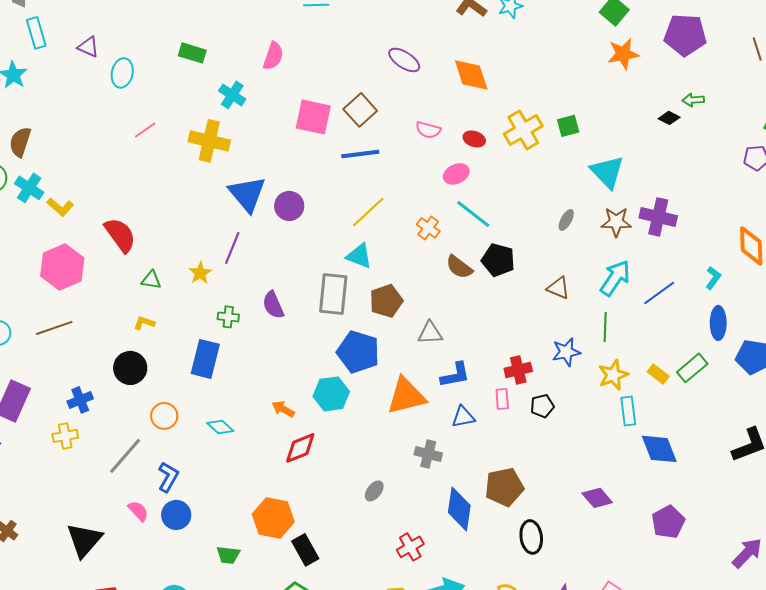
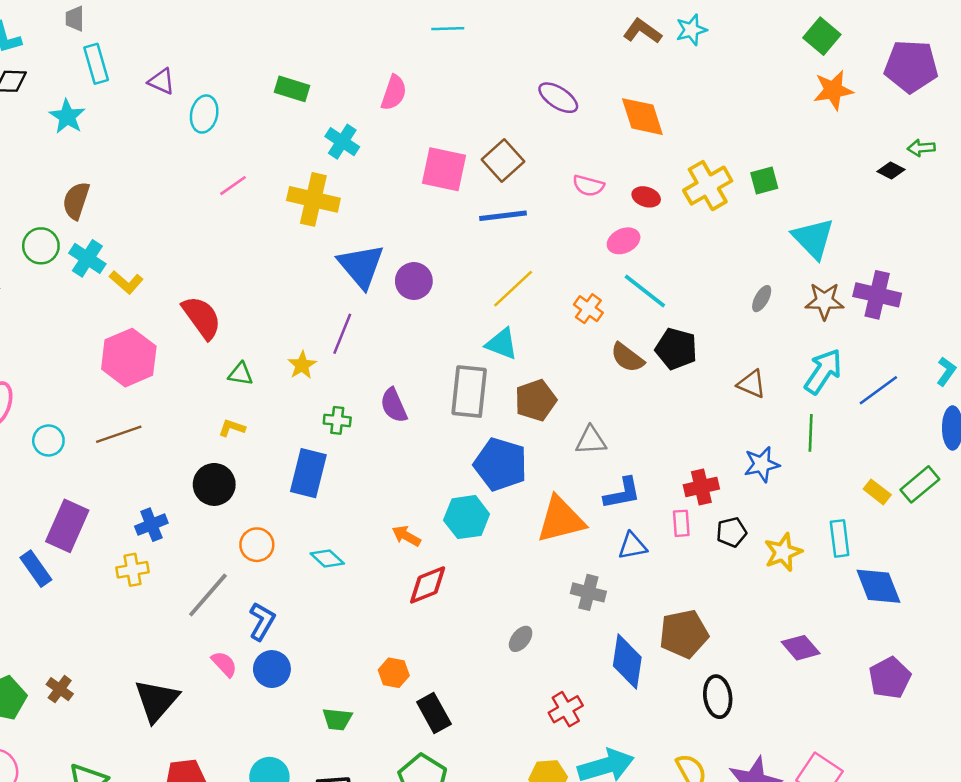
yellow star: (613, 375) -> (783, 552), moved
orange hexagon: (273, 518) -> (394, 673), size x0.6

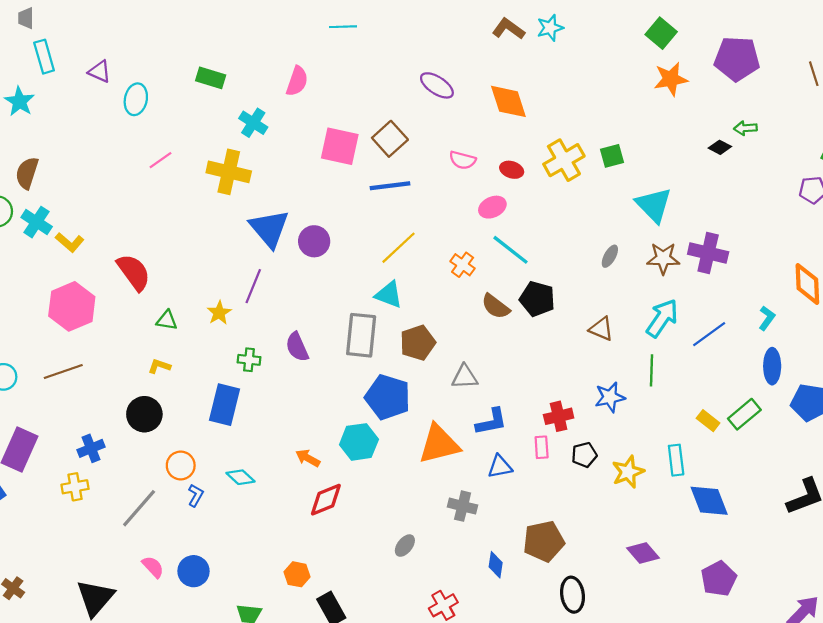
blue L-shape: (262, 621) -> (196, 495), moved, size x0.7
blue diamond: (627, 661) -> (496, 565), size x0.6

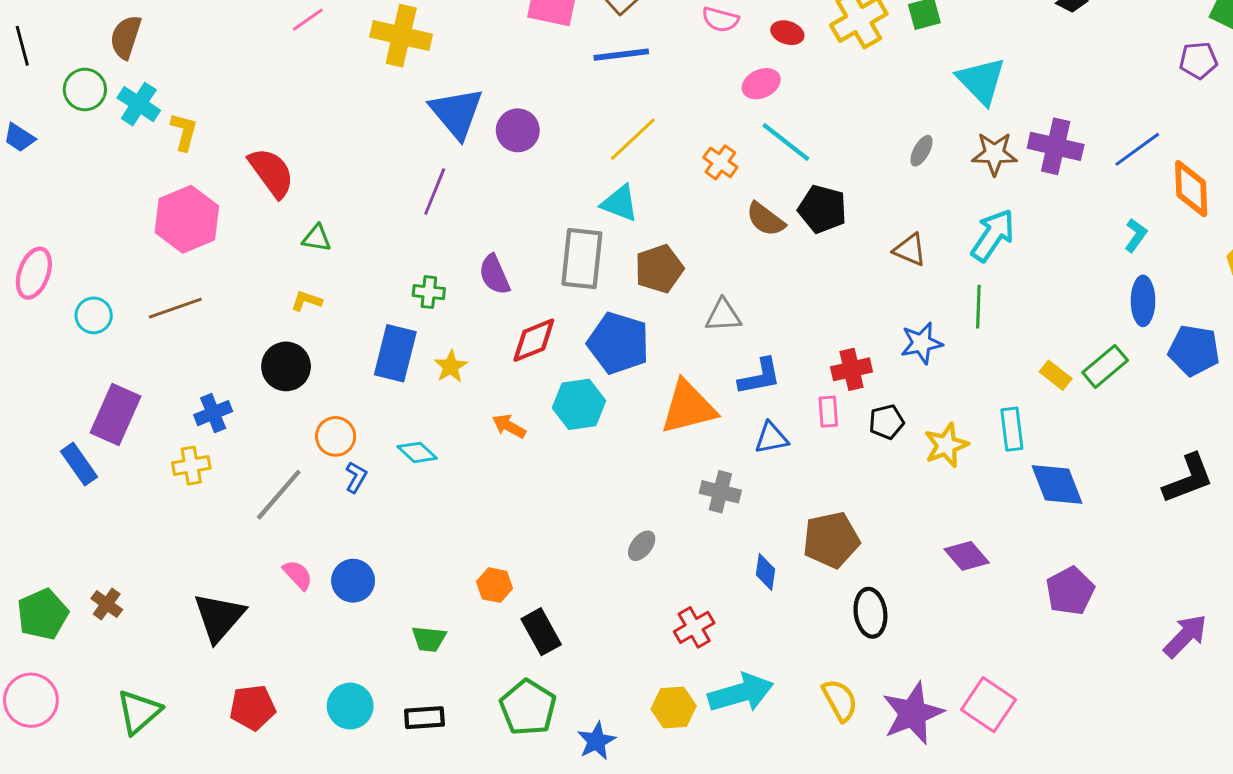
yellow L-shape: (70, 242) -> (184, 132), turned -116
yellow star: (219, 313) -> (451, 366), moved
blue line: (709, 334) -> (1137, 149), moved
red diamond: (326, 500) -> (534, 340), moved

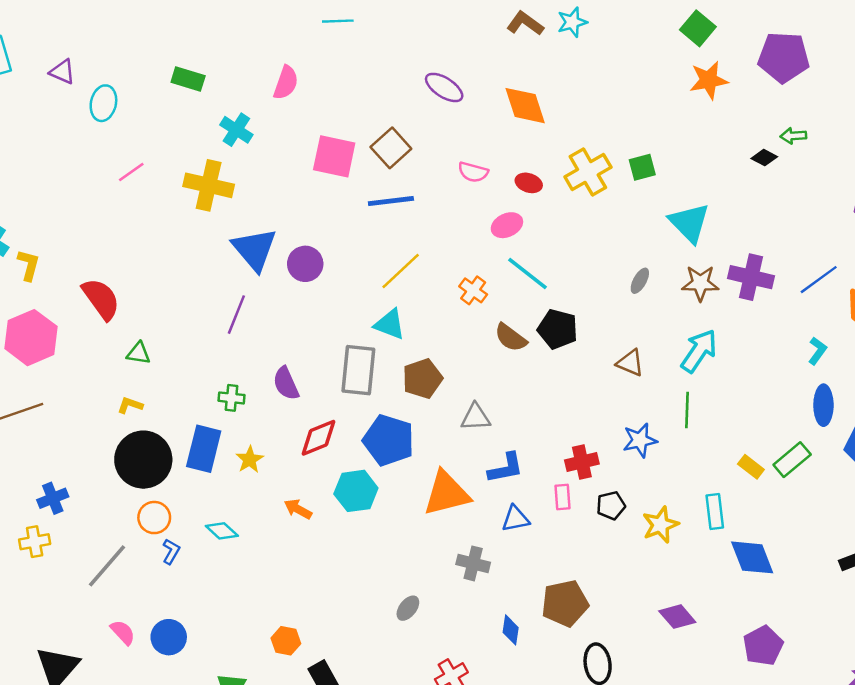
black circle: (286, 366) -> (143, 460), moved, size x1.4

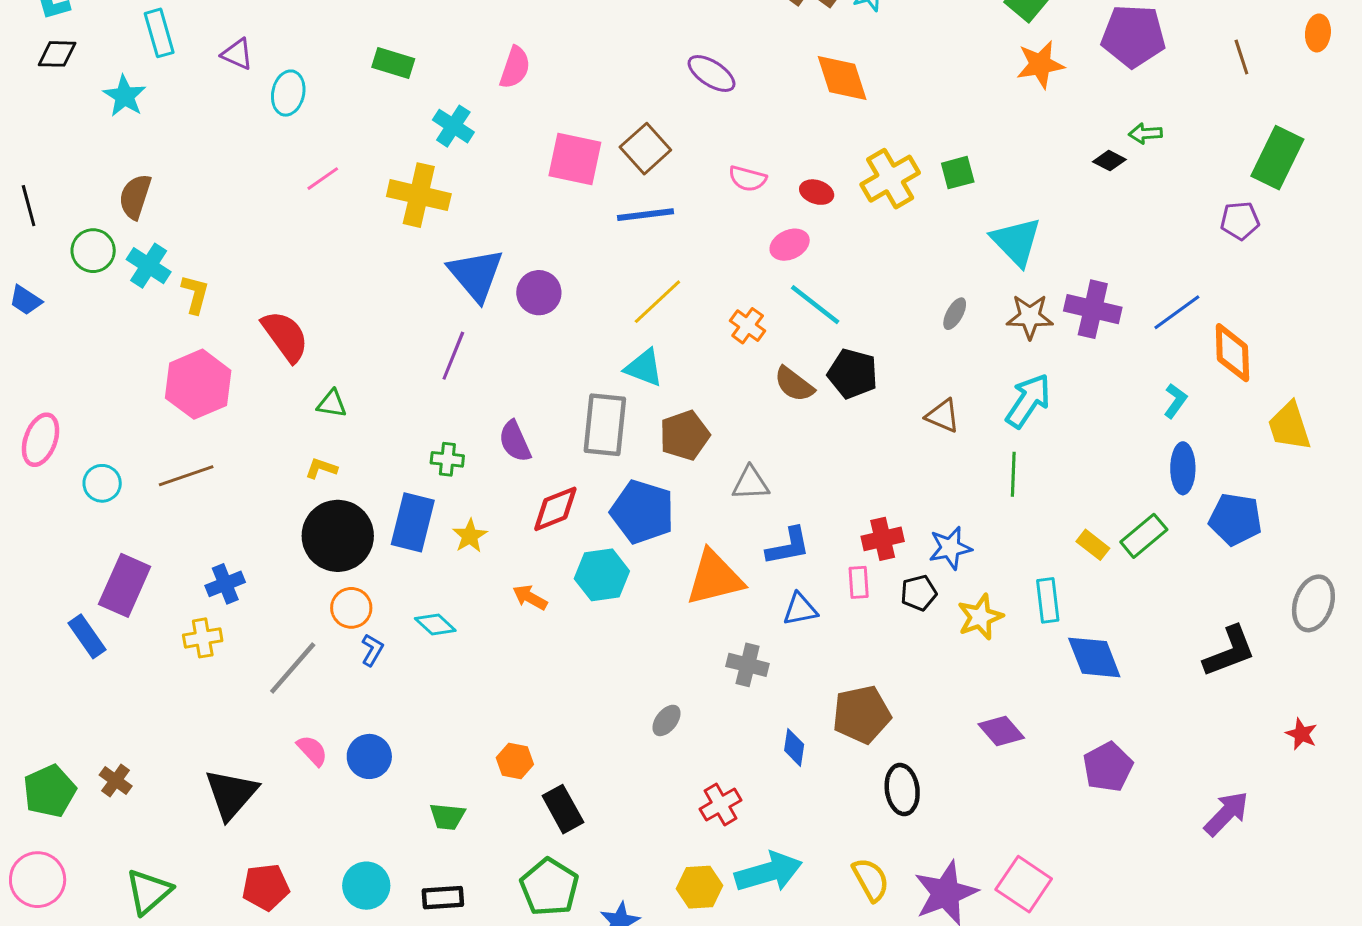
orange diamond: (525, 106) -> (842, 78), moved
blue star: (640, 440) -> (950, 548), moved

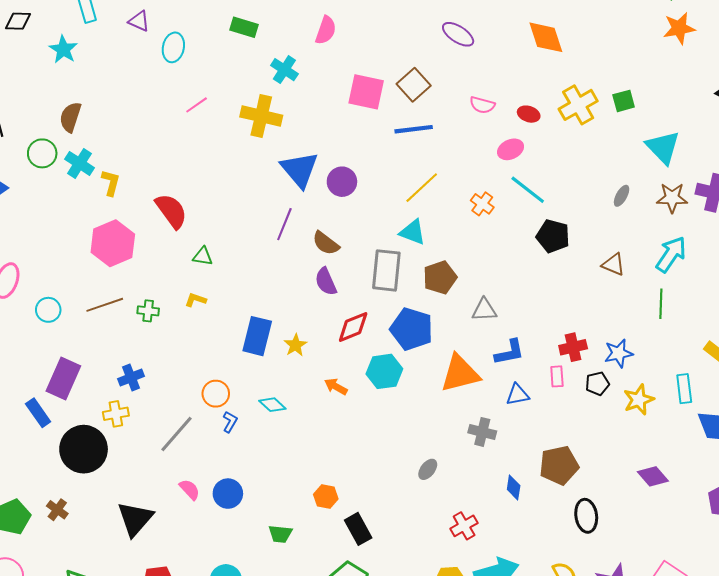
brown semicircle: (794, 384) -> (326, 243), moved
green cross: (447, 459) -> (148, 311), moved
black circle: (338, 536) -> (84, 449), moved

